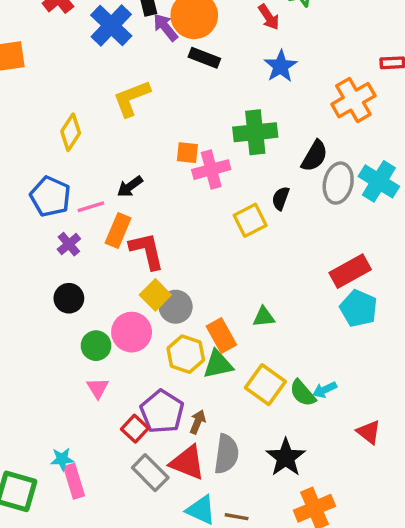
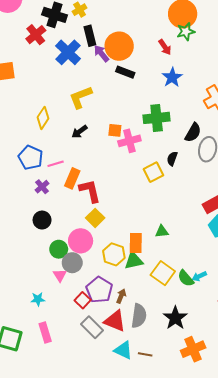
black arrow: (130, 186) -> (80, 132), moved
gray circle: (176, 307) -> (72, 263), moved
orange rectangle: (221, 335) -> (136, 243), turned 30
cyan star: (62, 459) -> (38, 299), moved

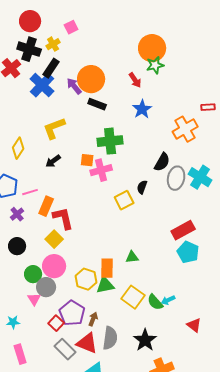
black rectangle: (90, 36) -> (51, 68), moved, turned 48
green cross: (157, 118) -> (110, 141), moved
yellow square: (95, 218) -> (54, 239), moved

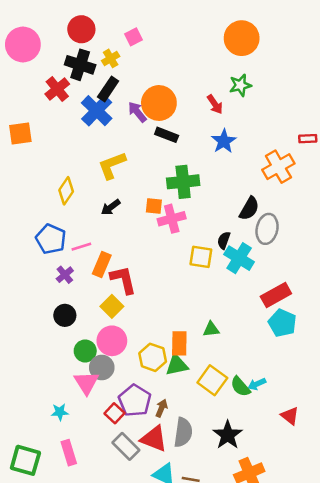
orange circle: (152, 48) -> (242, 38), moved
cyan cross: (200, 177) -> (239, 258), moved
yellow square: (124, 200) -> (201, 257), turned 36
pink triangle: (34, 299) -> (86, 383), size x1.5

